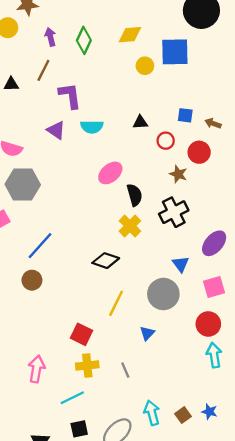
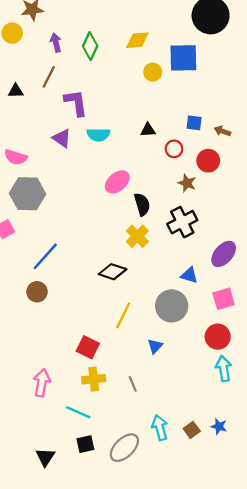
blue triangle: (181, 264) -> (189, 275), turned -36
cyan line: (72, 398) -> (78, 412), turned 50

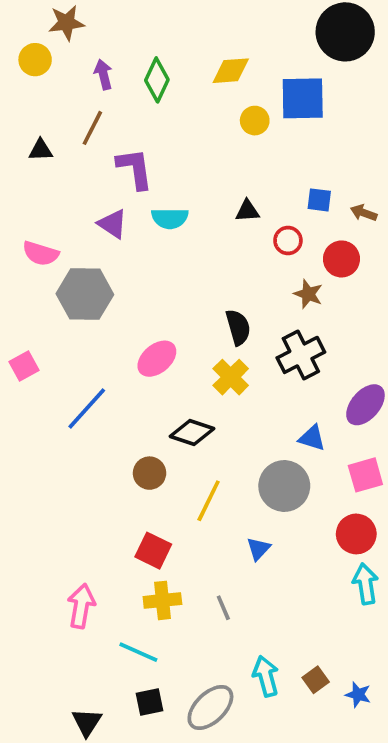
pink ellipse: (117, 182) -> (157, 359), moved
gray hexagon: (28, 194) -> (85, 294), moved
brown circle: (37, 292) -> (150, 473), moved
blue star: (219, 426) -> (358, 695), moved

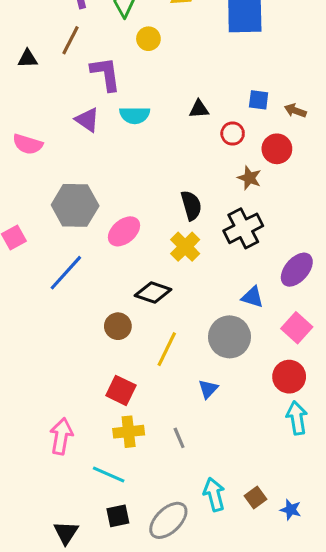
yellow circle: (255, 121) -> (148, 39), moved
gray hexagon: (85, 294) -> (75, 205), moved
pink square: (365, 475) -> (297, 328), turned -32

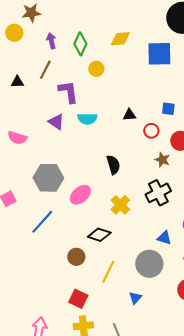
black semicircle: (191, 205) -> (113, 165), moved

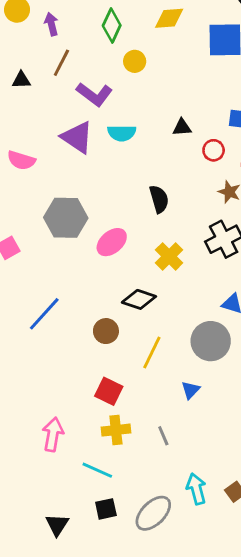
purple arrow: (51, 41) -> (51, 24), moved
purple L-shape: (68, 92) -> (94, 94), turned 135
purple triangle: (56, 122) -> (77, 137), size x1.4
blue line: (42, 222) -> (44, 314), moved

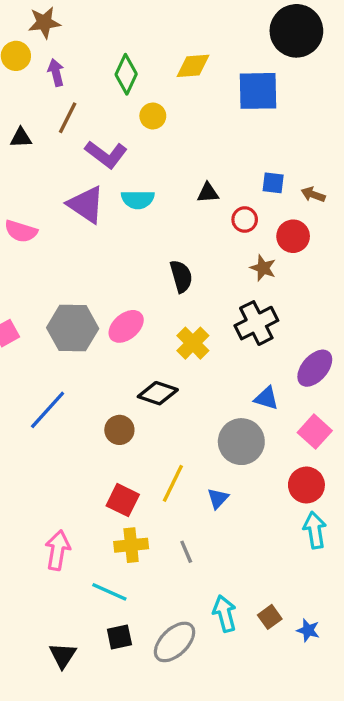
gray hexagon: (66, 218) -> (73, 328), moved
yellow line: (152, 353) -> (173, 483), moved

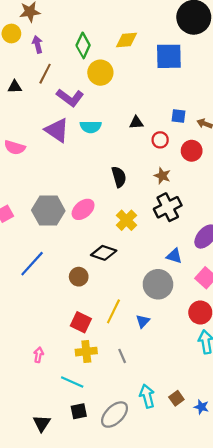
yellow circle: (153, 116) -> (100, 73), size x1.5
brown star: (263, 268) -> (162, 176), moved
pink arrow: (58, 550) -> (39, 355), size x0.6

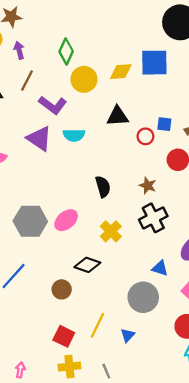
yellow diamond: (126, 40) -> (121, 72), moved
black triangle: (136, 123) -> (118, 116), moved, size x1.5
red circle: (160, 140) -> (145, 136), moved

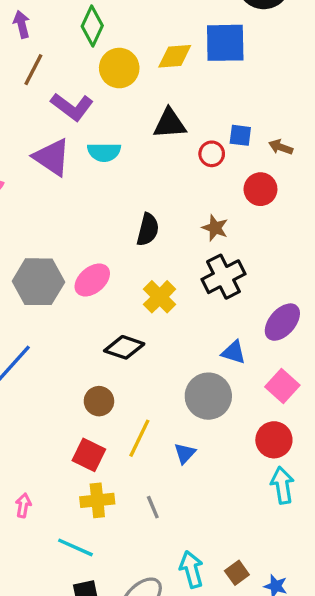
black semicircle: (103, 187) -> (148, 230), turned 30
brown circle: (62, 289) -> (99, 401), moved

